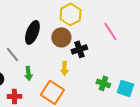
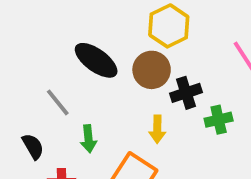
black ellipse: (32, 32) -> (96, 60), turned -75
green cross: (103, 83) -> (219, 120), moved, turned -32

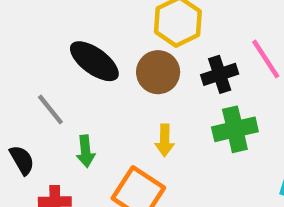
black cross: (186, 93) -> (220, 74), moved
green cross: (219, 120) -> (235, 129), size x1.4

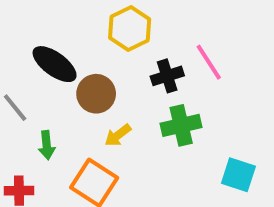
brown circle: (158, 72) -> (96, 94), moved
yellow arrow: (165, 140) -> (118, 135), turned 52

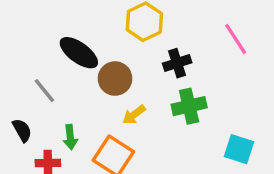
pink line: (209, 62) -> (236, 39), moved
green arrow: (47, 145) -> (70, 137), moved

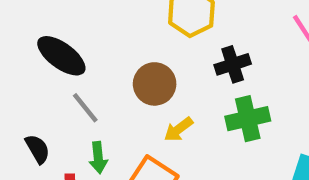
black ellipse: (79, 53) -> (61, 56), moved
gray line: (44, 91) -> (85, 108), moved

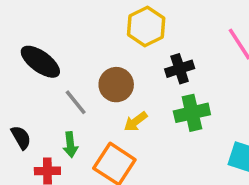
gray line: (85, 108) -> (76, 102), moved

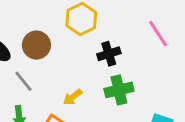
brown circle: (116, 85) -> (36, 45), moved

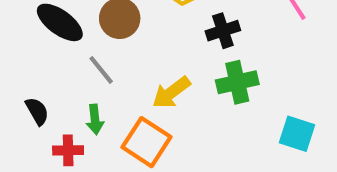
yellow arrow: (73, 97) -> (171, 93), size x1.4

